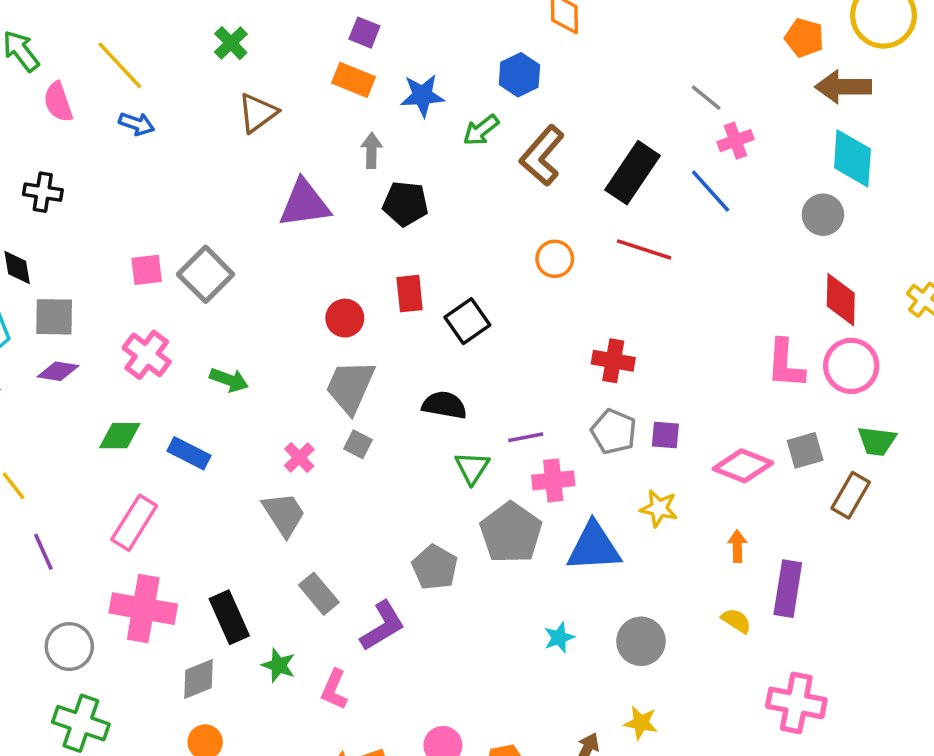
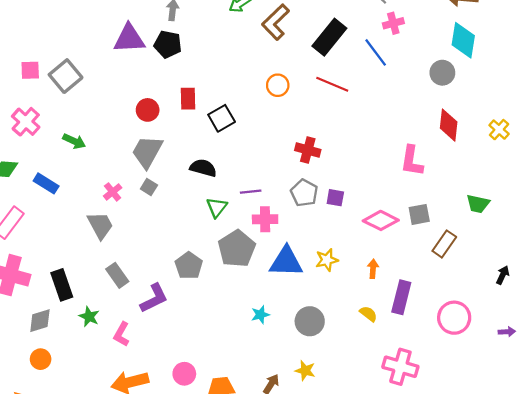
black pentagon: (405, 204) -> (168, 44), moved
pink circle: (851, 366) -> (454, 318), moved
green trapezoid: (877, 441) -> (478, 204), moved
yellow star: (659, 508) -> (327, 260), moved, turned -30

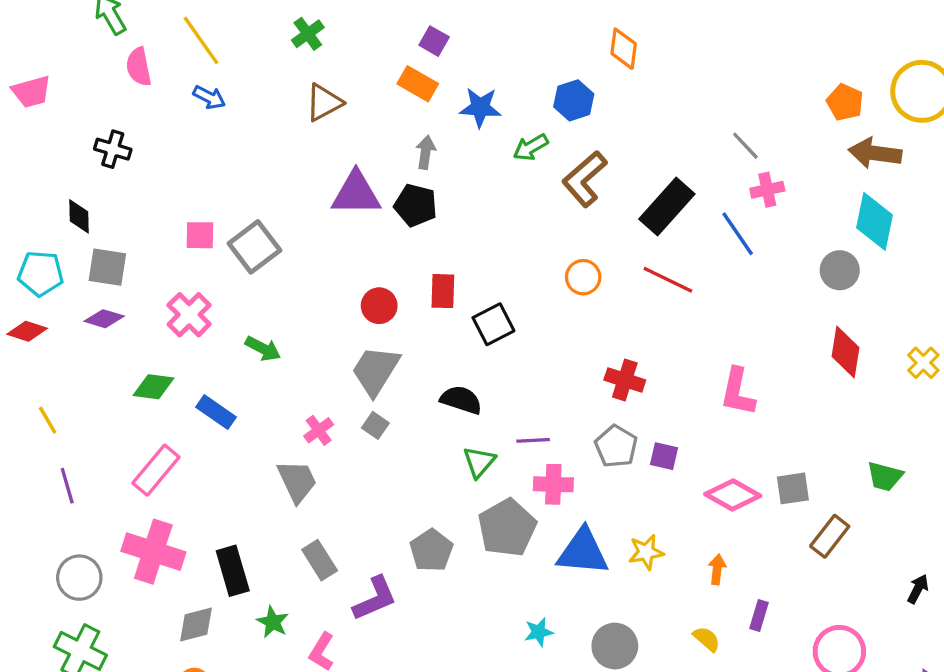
pink L-shape: (412, 161) -> (738, 392), moved
purple rectangle: (401, 297) -> (759, 616), size x0.6

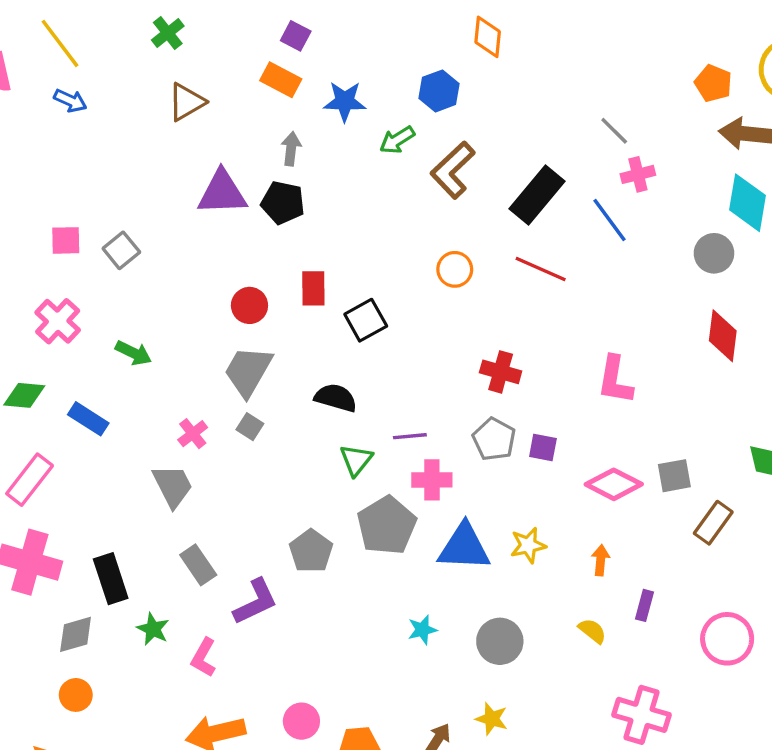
gray square: (254, 247) -> (121, 250), size x0.7

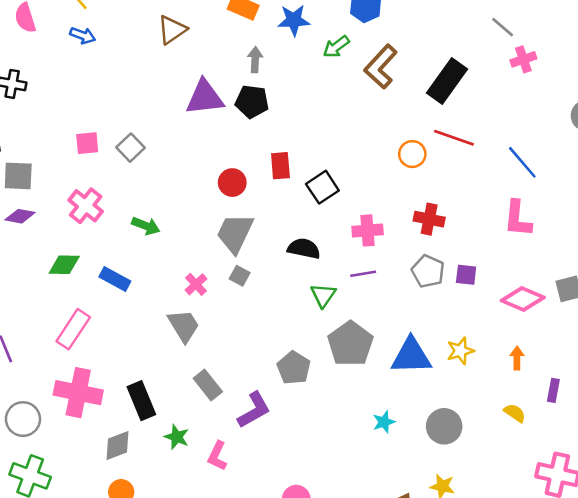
blue line: (609, 220) -> (522, 162), moved
orange circle: (455, 269) -> (412, 154), moved
pink cross: (432, 480) -> (368, 230), moved

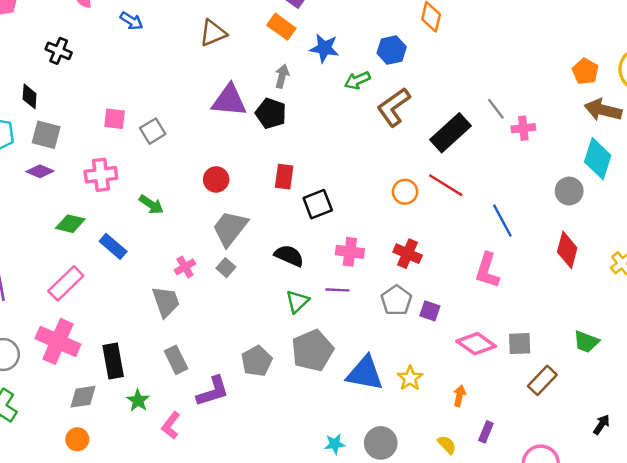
gray line: (503, 27) -> (496, 109), moved
red circle: (232, 183) -> (216, 179), moved
pink cross: (86, 206) -> (101, 175), turned 32
yellow star: (460, 351) -> (410, 378), turned -30
cyan star: (384, 422) -> (335, 444), moved

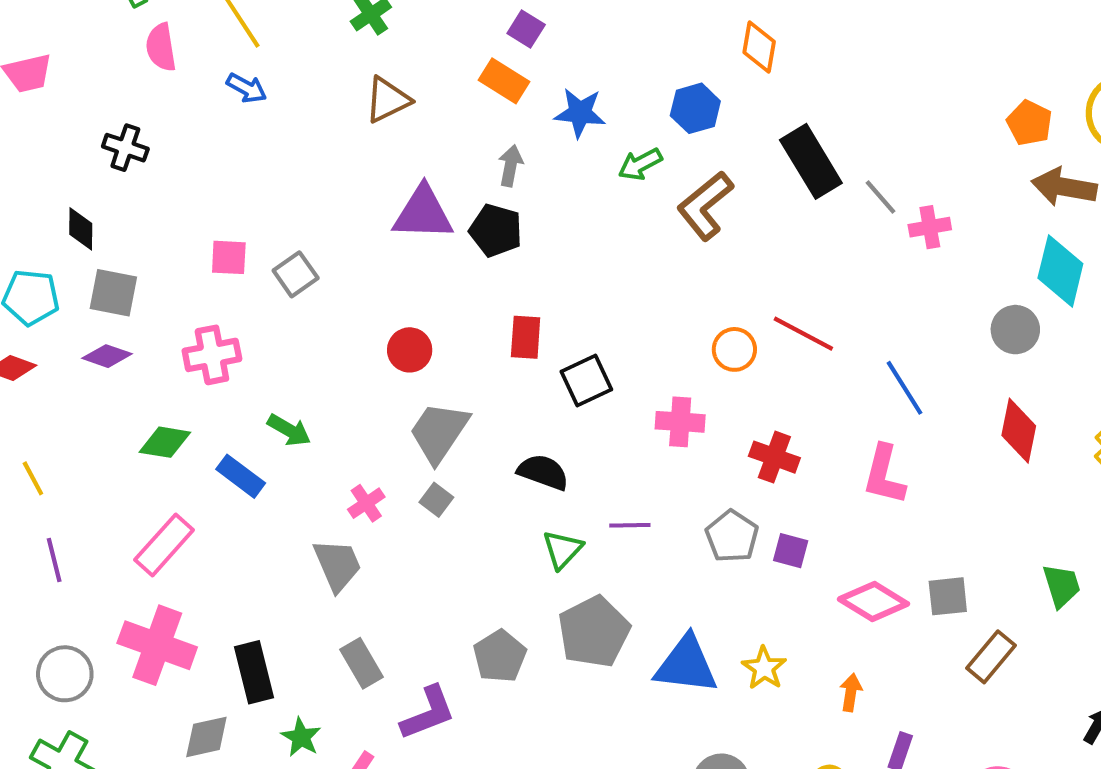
black rectangle: (450, 133) -> (811, 161), moved, turned -75
green arrow: (151, 204) -> (289, 430), moved
pink cross: (350, 252) -> (680, 422), moved
red cross: (408, 254) -> (774, 457), moved
green trapezoid: (586, 342) -> (1062, 586), turned -124

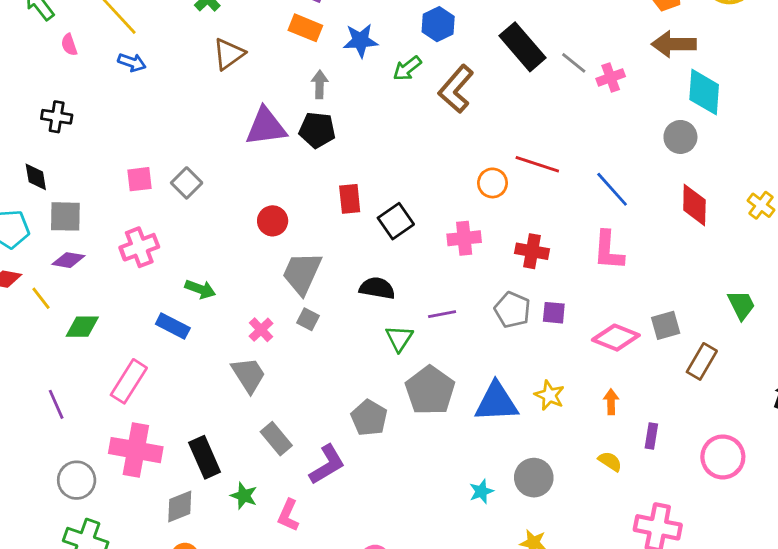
pink semicircle: (161, 47) -> (69, 45), size x0.7
brown arrow: (1064, 187) -> (674, 44), moved
green diamond: (165, 442) -> (82, 327), moved
yellow line: (33, 478) -> (41, 298), moved

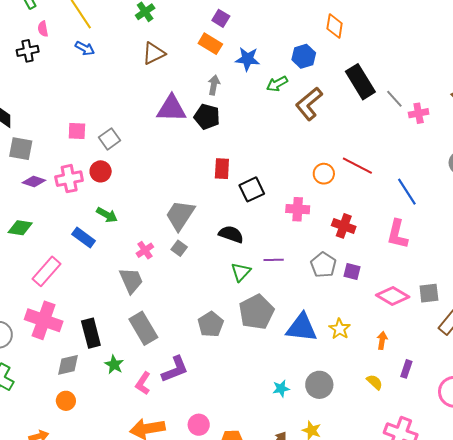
black cross: (57, 117) -> (28, 51), moved, turned -30
red circle: (273, 221) -> (101, 171), moved
purple diamond: (68, 260) -> (34, 181), moved
gray rectangle: (276, 439) -> (143, 328), size x1.4
purple L-shape: (327, 465) -> (175, 369), moved

